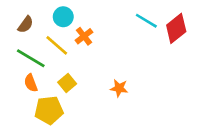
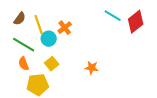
cyan circle: (63, 17) -> (49, 39), moved
yellow line: (57, 45) -> (39, 25), moved, turned 30

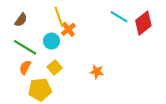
yellow line: (39, 25) -> (59, 17), moved
orange semicircle: (24, 64) -> (25, 67), turned 48

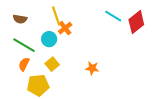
brown semicircle: (21, 20) -> (20, 19), turned 64

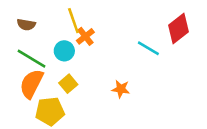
cyan line: (113, 16) -> (148, 48), moved
orange semicircle: (24, 64) -> (31, 84), size x1.6

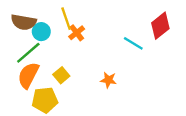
brown semicircle: (26, 25) -> (24, 22), size x1.5
cyan circle: (64, 51) -> (41, 32), moved
green line: (31, 59) -> (28, 53), turned -72

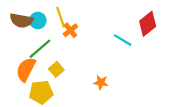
cyan circle: (41, 32) -> (38, 20), moved
green line: (28, 53) -> (40, 49), moved
orange star: (108, 80) -> (101, 82), moved

